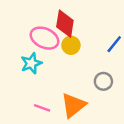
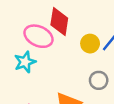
yellow circle: (71, 45) -> (90, 44), moved

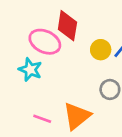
cyan star: (25, 62) -> (30, 70), turned -30

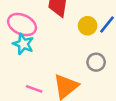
pink ellipse: (45, 42) -> (22, 25), moved

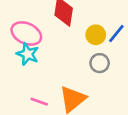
gray circle: (96, 62) -> (100, 63), moved

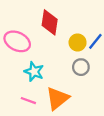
cyan star: (28, 54) -> (34, 72), moved

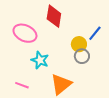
yellow circle: (78, 42) -> (79, 44), moved
pink line: (28, 101) -> (22, 85), moved

